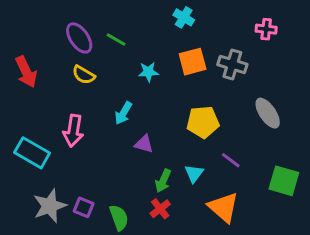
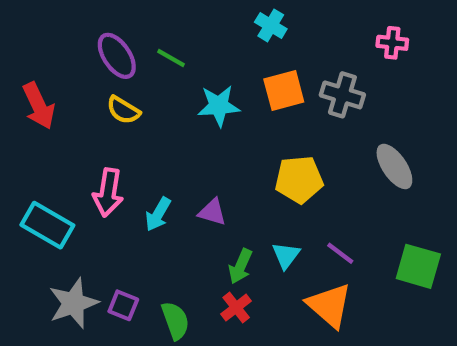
cyan star: (148, 72) -> (219, 106), size x1.4
cyan arrow: (123, 113) -> (158, 214), moved
purple line: (231, 160) -> (340, 253), moved

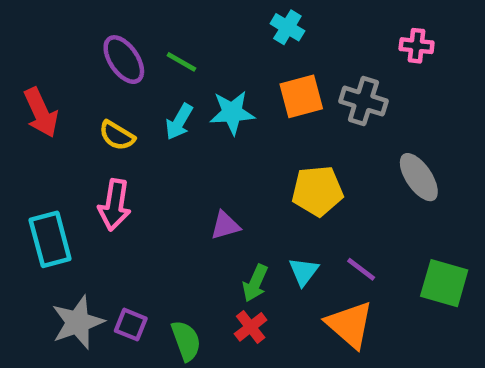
yellow semicircle: (123, 110) -> (117, 136), moved
purple triangle: (212, 212) -> (225, 225), turned -32
cyan arrow: (158, 214) -> (179, 122), moved
cyan rectangle: (47, 225) -> (50, 239), turned 45

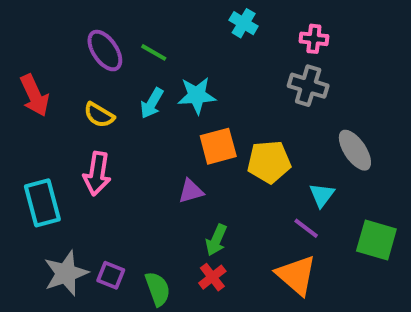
pink cross: (417, 46) -> (314, 39), moved
orange square: (301, 96) -> (218, 146), moved
cyan triangle: (304, 272) -> (322, 195), moved

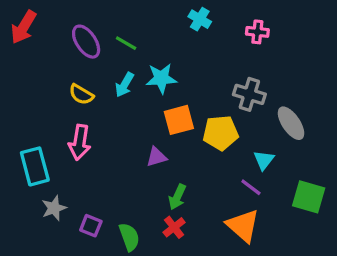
gray cross: (308, 86) -> (249, 94), moved
red arrow: (35, 95) -> (24, 27), moved, turned 56
gray star: (66, 273) -> (54, 208), moved, size x0.7

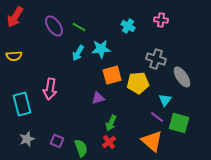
cyan cross: (200, 19) -> (128, 26), moved
yellow semicircle: (81, 94) -> (14, 56), moved, turned -35
green square: (309, 197) -> (179, 123), moved
gray star: (54, 208) -> (27, 139), moved

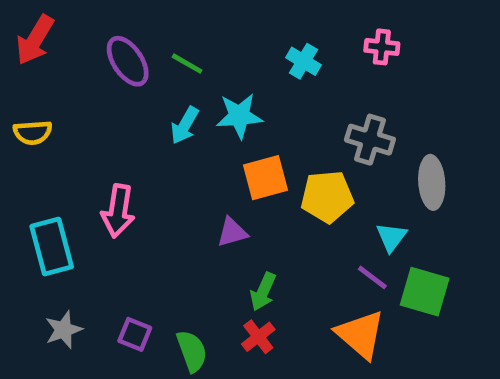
gray ellipse: (182, 77) -> (432, 182), turned 30

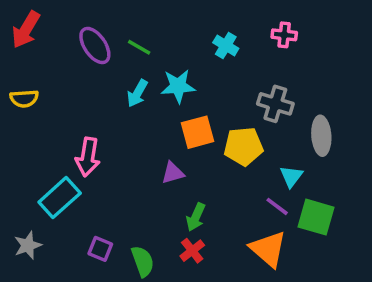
cyan rectangle: (52, 247) -> (60, 198), moved, turned 63
gray star: (64, 330) -> (28, 245), moved

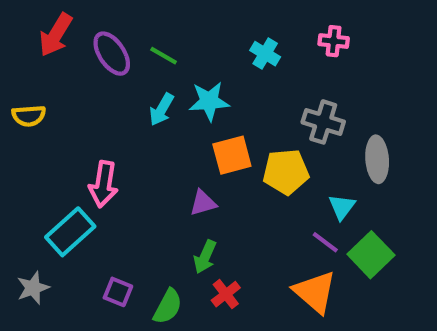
red arrow: (26, 30) -> (56, 35), moved
green arrow: (196, 217) -> (205, 257), moved
green square: (316, 217) -> (371, 255), turned 30
green semicircle: (143, 261) -> (168, 306), turned 48

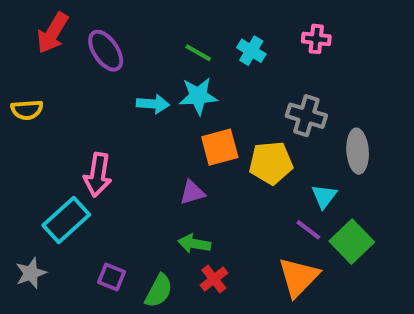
green line: (164, 56) -> (198, 53), moved
cyan arrow: (161, 110) -> (153, 104), turned -116
green arrow: (205, 257) -> (194, 244), turned 76
orange triangle: (315, 292) -> (299, 277), turned 33

